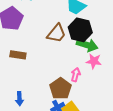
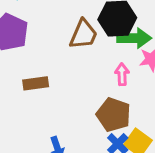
pink arrow: (76, 75) -> (122, 74), moved

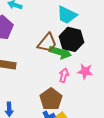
green arrow: (134, 38) -> (60, 52), moved

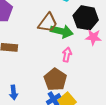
black hexagon: (71, 39) -> (86, 18), moved
pink star: (85, 71) -> (93, 37), moved

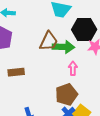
brown pentagon: (55, 80) -> (66, 95), turned 30

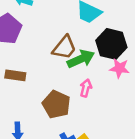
green arrow: (63, 47) -> (81, 59), turned -40
brown pentagon: (66, 95) -> (56, 104), moved, turned 30

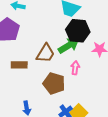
black hexagon: (111, 44) -> (78, 31), moved
brown trapezoid: (64, 48) -> (45, 53), moved

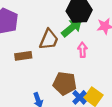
brown pentagon: (54, 83) -> (65, 83), moved

